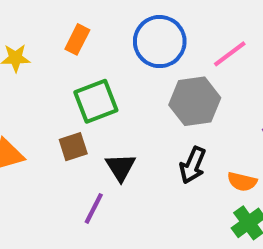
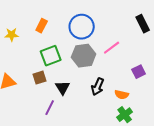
pink line: (230, 54) -> (112, 48), moved
gray hexagon: (195, 101) -> (84, 56), moved

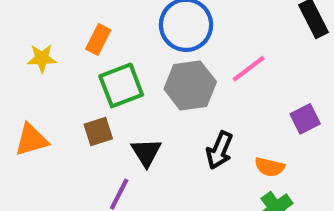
orange rectangle: (42, 26) -> (98, 39), moved
yellow star: (12, 35) -> (42, 58), moved

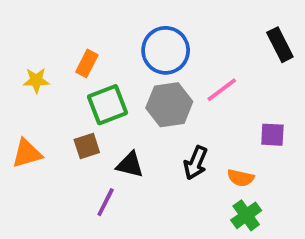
purple square: (305, 119) -> (272, 135), turned 30
black triangle: (146, 152) -> (130, 165), turned -44

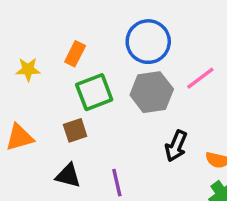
black triangle: (130, 165) -> (68, 176), moved
purple line: (106, 202) -> (117, 183), moved, turned -40

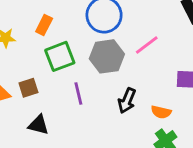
brown square: (75, 130) -> (28, 88), moved
purple line: (117, 183) -> (78, 94), moved

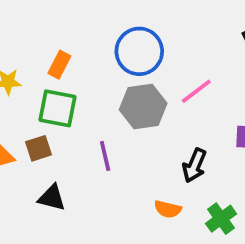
green square: (60, 56) -> (57, 108), moved, turned 32
black arrow: (127, 101) -> (194, 165), moved
orange semicircle: (161, 112) -> (168, 209), moved

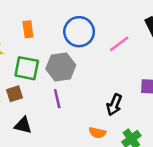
orange rectangle: (59, 65) -> (28, 29), moved, turned -35
pink line: (196, 91) -> (119, 44), moved
gray hexagon: (143, 106) -> (61, 67), moved

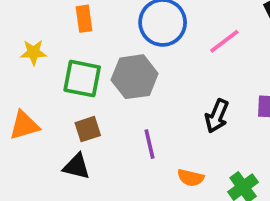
brown square: (15, 94) -> (88, 129), moved
purple line: (57, 99) -> (149, 144), moved
black arrow: (114, 105) -> (217, 116), moved

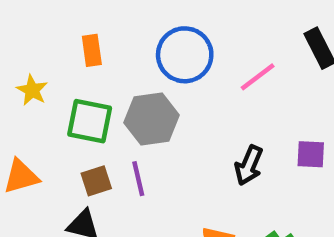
yellow star: (34, 52) -> (32, 90), turned 30
purple line: (149, 144) -> (138, 179), moved

